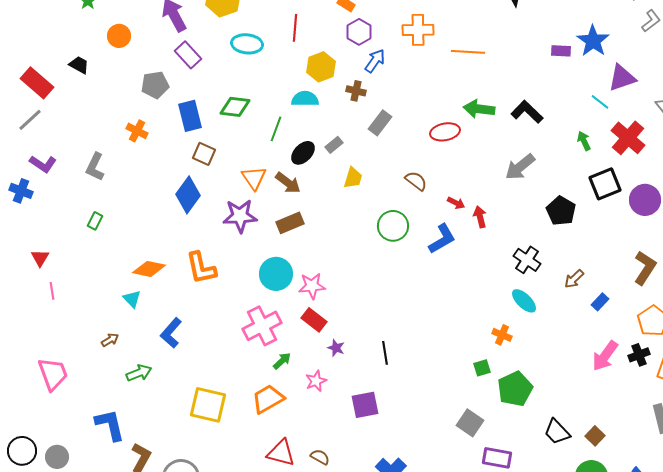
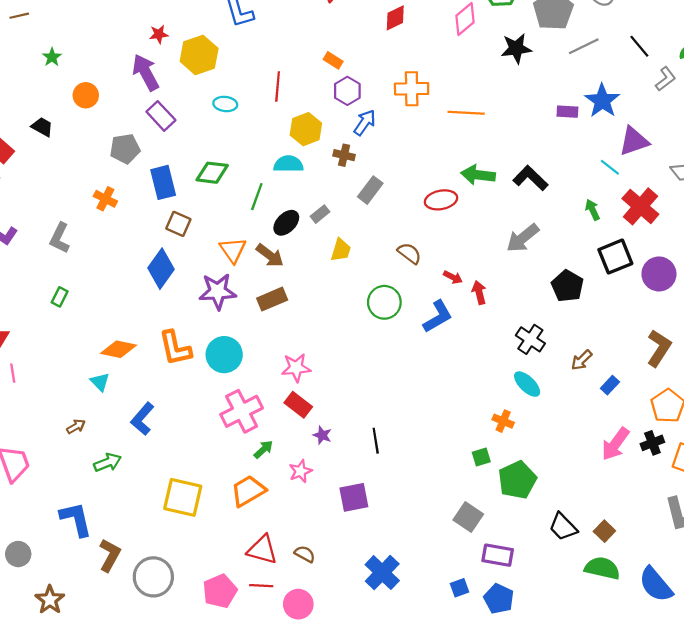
cyan ellipse: (247, 44) -> (225, 104), size x0.7
cyan circle: (276, 274) -> (224, 355), moved

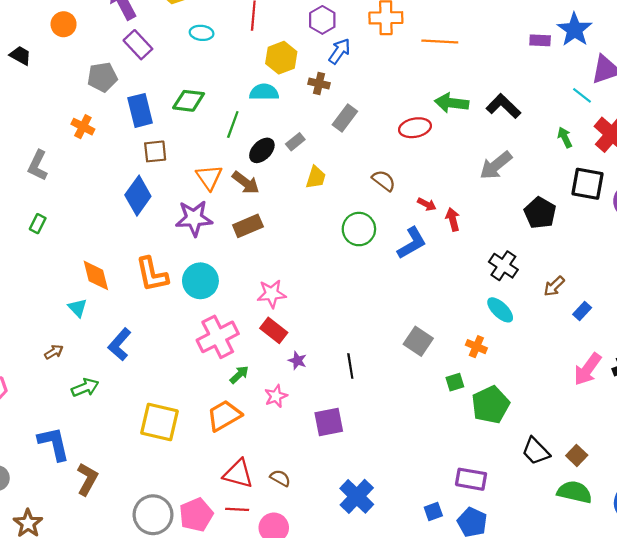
brown square: (178, 224) -> (155, 151), turned -30
black square: (615, 257) -> (587, 184), turned 32
orange diamond: (118, 349) -> (96, 275), turned 64
gray square: (468, 517) -> (418, 341), moved
gray circle: (153, 577) -> (153, 515), moved

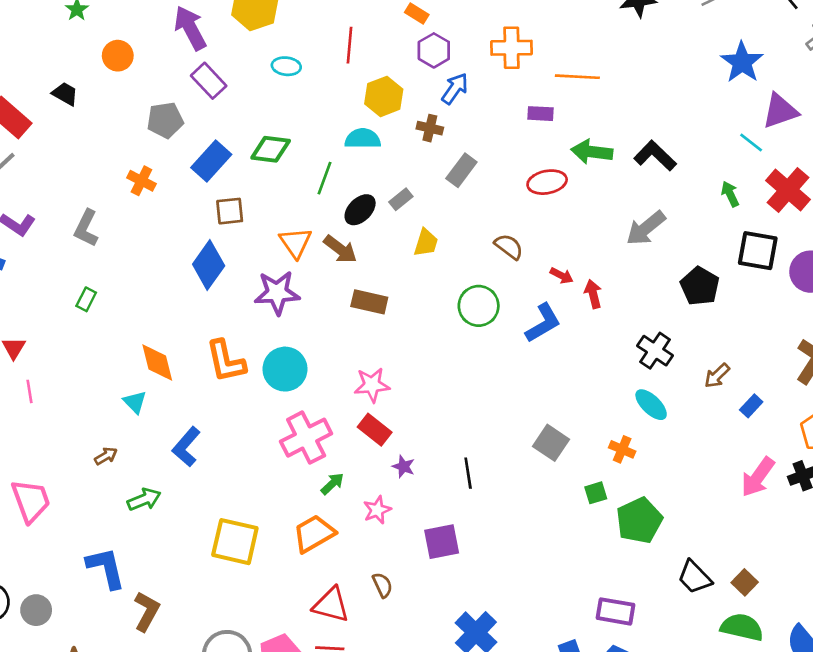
purple rectangle: (540, 40) -> (540, 114), moved
blue rectangle: (140, 110) -> (211, 161), turned 56
brown rectangle: (248, 226) -> (369, 302), moved, turned 36
brown semicircle: (280, 478) -> (382, 585), moved, turned 36

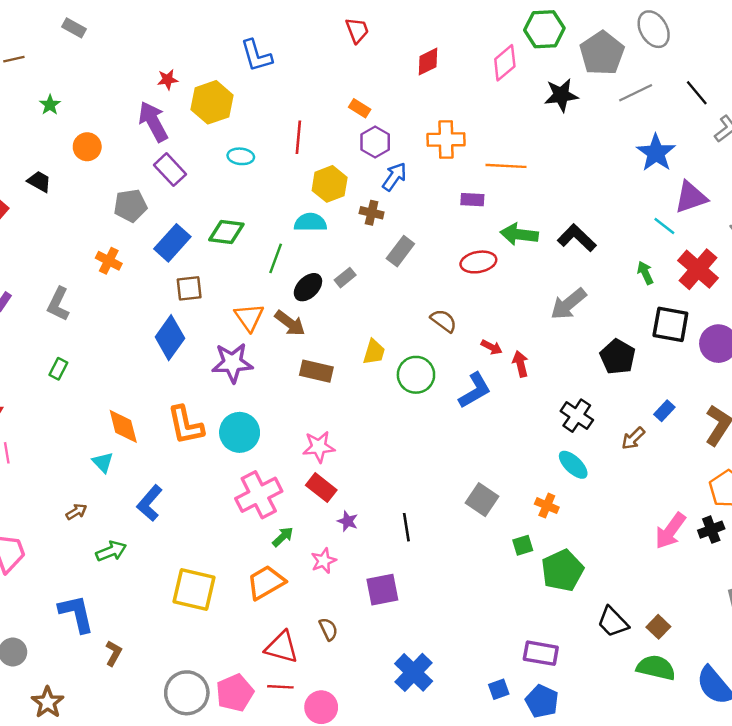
yellow trapezoid: (426, 243) -> (374, 352), moved
blue rectangle: (751, 406) -> (664, 411), moved
brown L-shape: (147, 611) -> (114, 653), size x0.7

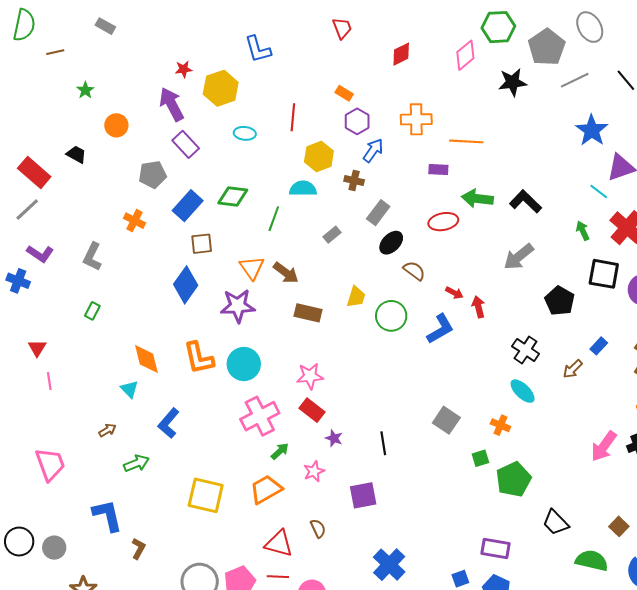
black ellipse: (308, 287) -> (391, 243), moved
brown square: (658, 627) -> (619, 526), moved

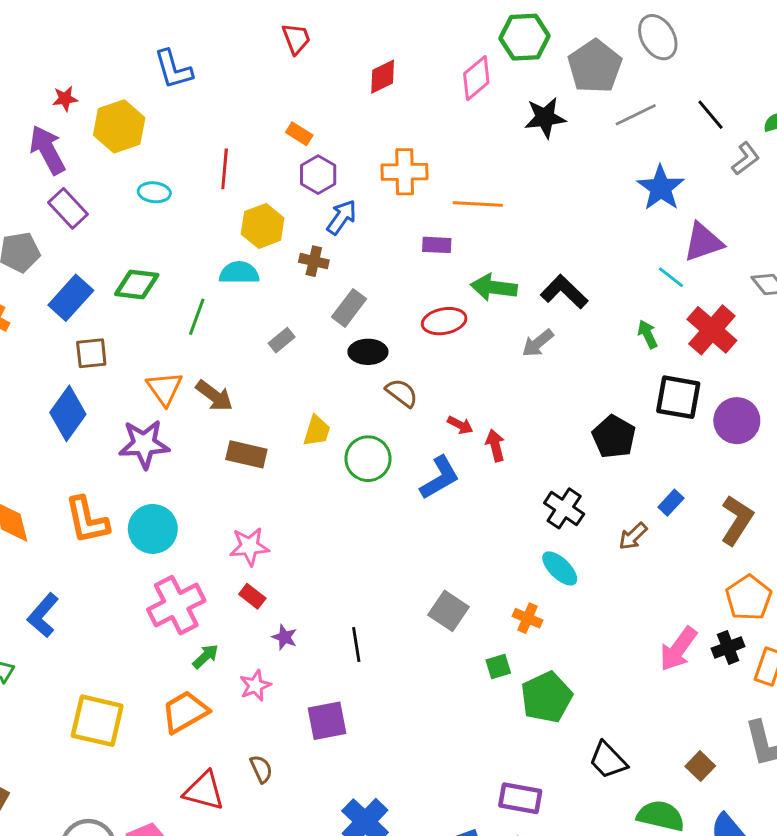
black ellipse: (391, 243) -> (368, 352), turned 45
gray arrow: (519, 257) -> (538, 343), moved, size x0.7
red rectangle: (312, 410) -> (252, 596), size x0.7

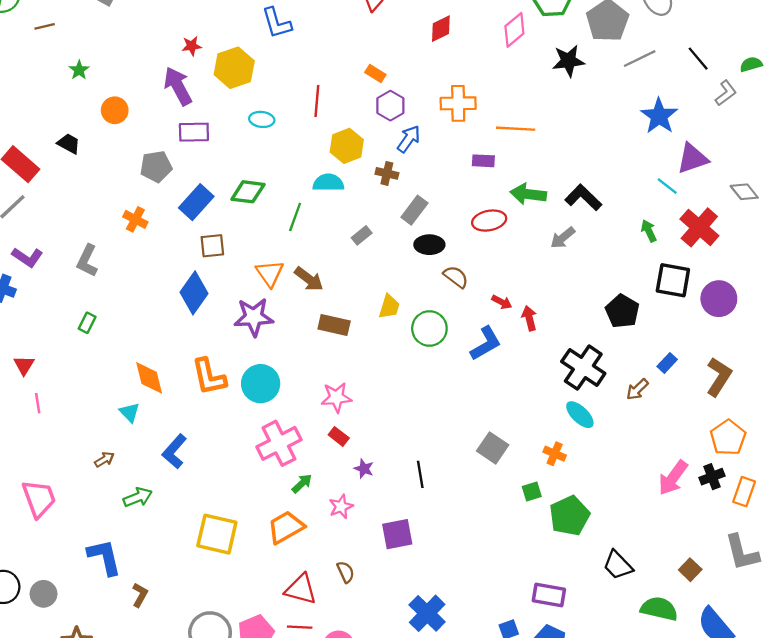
purple rectangle: (68, 208) -> (194, 132), turned -48
black cross: (564, 508) -> (583, 368), size x1.4

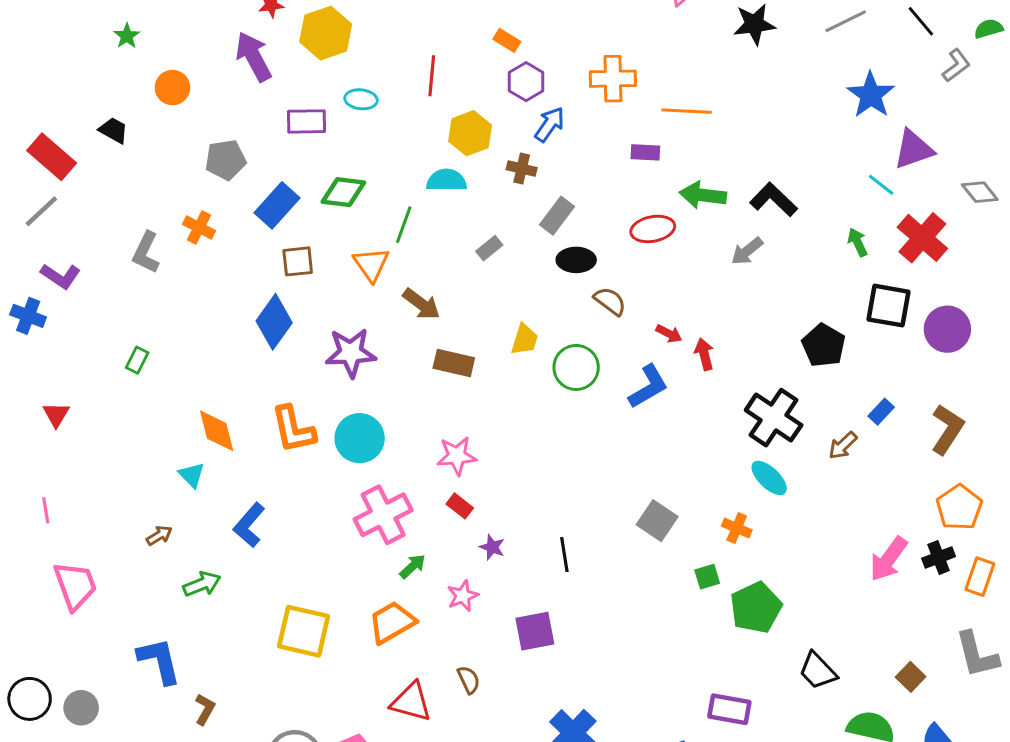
purple rectangle: (194, 132) -> (307, 121), moved
gray L-shape: (87, 261) -> (146, 253), moved
orange triangle: (270, 273) -> (371, 264), moved
pink line: (38, 403) -> (46, 510), moved

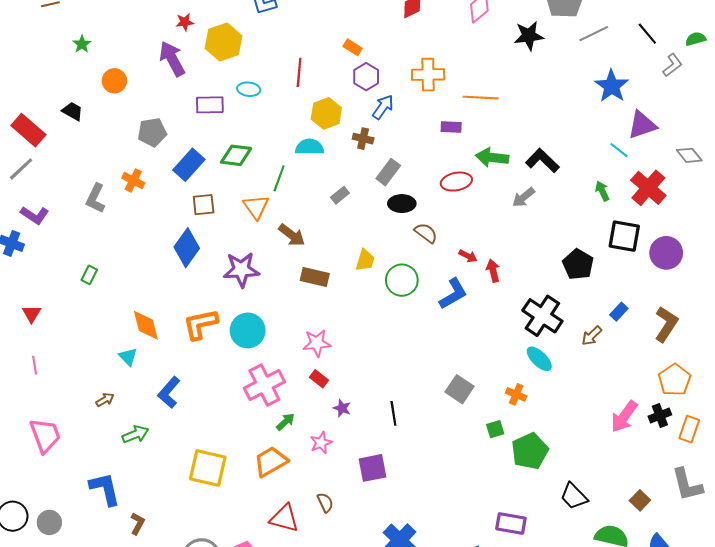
orange L-shape: (293, 429) -> (200, 324), turned 90
pink line: (46, 510) -> (35, 365), moved

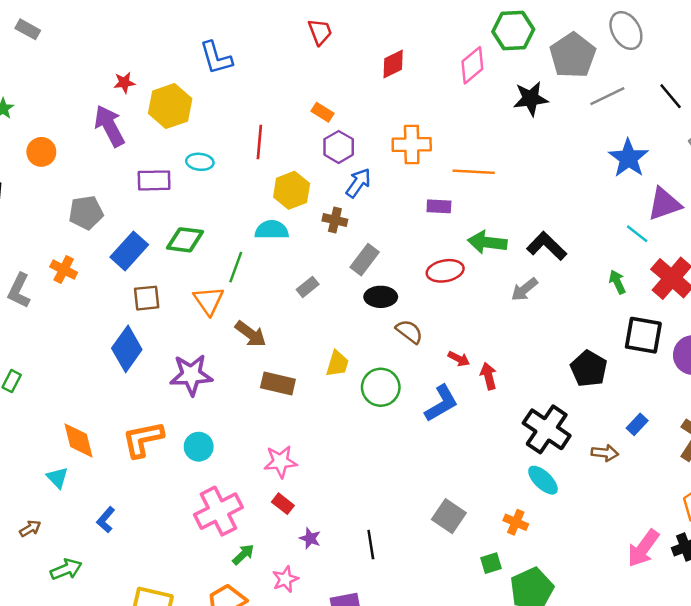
cyan circle: (248, 330) -> (199, 447), size x0.7
brown arrow: (592, 336) -> (605, 453), turned -130
blue L-shape: (169, 392) -> (106, 520), size x0.7

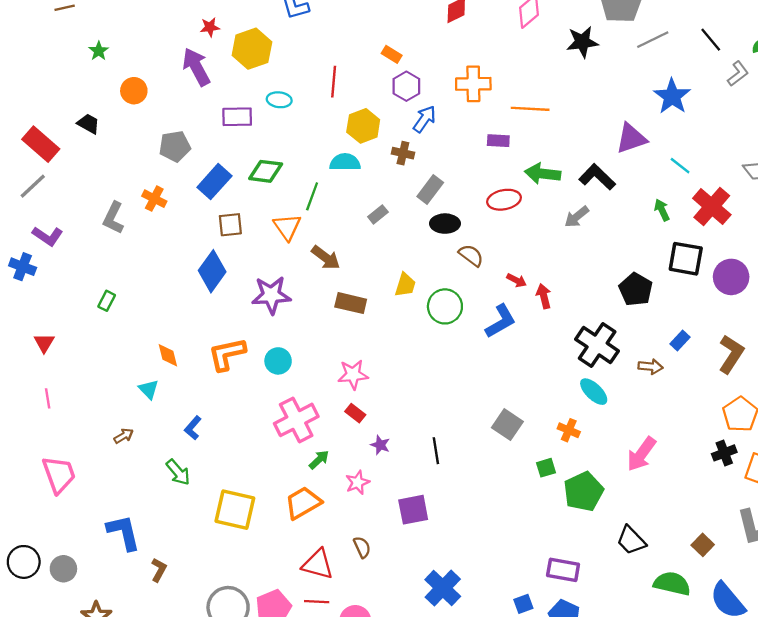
purple triangle: (664, 204) -> (631, 138), moved
orange diamond: (78, 440) -> (168, 355), size x0.7
pink arrow: (643, 548) -> (641, 454), moved
green arrow: (66, 569) -> (178, 472), moved, turned 72

